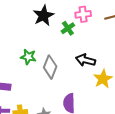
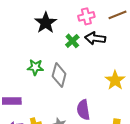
green cross: (68, 28) -> (72, 41), moved
black arrow: (85, 60) -> (95, 38), moved

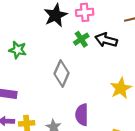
pink cross: (86, 16) -> (85, 12), moved
green star: (35, 67) -> (18, 50), moved

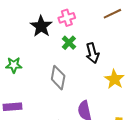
black arrow: (106, 40) -> (92, 53), moved, turned -108

